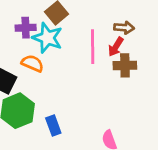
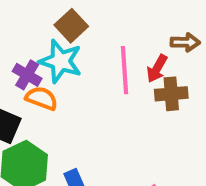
purple cross: (26, 28) -> (27, 75), moved, turned 36
brown arrow: (124, 28) -> (185, 42), moved

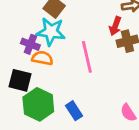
pink line: (125, 70) -> (87, 57), moved

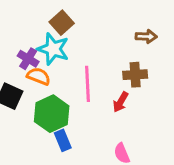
red arrow: (115, 26) -> (121, 102), moved
green hexagon: (38, 104) -> (52, 114), moved

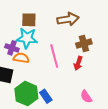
brown square: (62, 23) -> (29, 20), turned -35
brown arrow: (146, 37) -> (68, 19), moved, size x1.5
green hexagon: (52, 114) -> (26, 94), moved

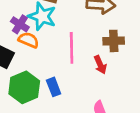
red arrow: (78, 63) -> (100, 65), turned -56
blue rectangle: (46, 96) -> (54, 87), moved

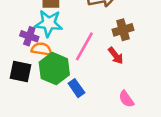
pink line: (72, 48) -> (84, 46), turned 44
green hexagon: (24, 87) -> (54, 69), moved

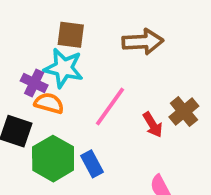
brown cross: (123, 30) -> (184, 112), moved, turned -30
green hexagon: (54, 69) -> (53, 159), moved

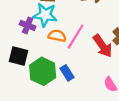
orange semicircle: (49, 103) -> (57, 36), moved
red arrow: (153, 125) -> (103, 46), size x1.5

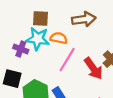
orange semicircle: (57, 36) -> (59, 38), moved

